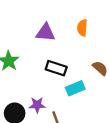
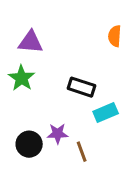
purple triangle: (45, 33) -> (31, 42), moved

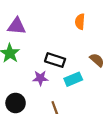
purple star: (58, 134) -> (40, 78), moved

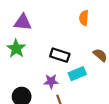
purple star: (40, 78) -> (51, 81), moved

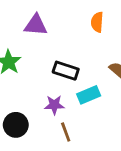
purple triangle: (23, 22) -> (36, 25), moved

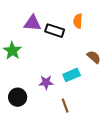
black rectangle: (66, 71) -> (55, 31), moved
brown line: (66, 132) -> (65, 106), moved

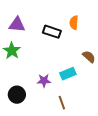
purple triangle: (32, 23) -> (17, 25), moved

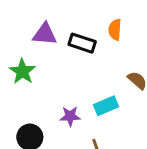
purple triangle: (17, 25) -> (45, 34), moved

